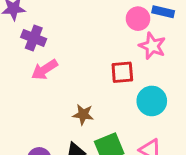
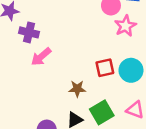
pink star: (152, 46) -> (125, 26), turned 30
red square: (122, 72) -> (105, 68), moved

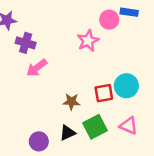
pink star: (125, 26) -> (88, 41), moved
red square: (105, 68) -> (104, 93), moved

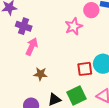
pink arrow: (37, 68) -> (32, 47), turned 150
brown star: (71, 102) -> (40, 74), moved

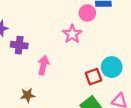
pink arrow: (32, 47) -> (43, 65), moved
brown star: (40, 74) -> (27, 95), moved

